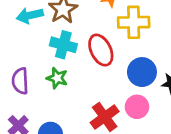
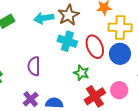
blue circle: (142, 72) -> (120, 54), moved
green star: (57, 78) -> (81, 73), moved

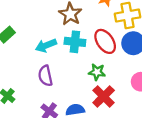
cyan arrow: (44, 18) -> (46, 45), moved
red cross: (95, 96) -> (104, 96), moved

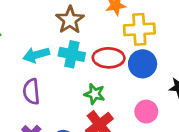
red ellipse: (105, 41) -> (109, 58), turned -60

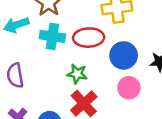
cyan arrow: (36, 55) -> (16, 25), moved
blue circle: (143, 64) -> (124, 55), moved

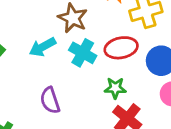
cyan cross: (52, 36) -> (83, 53), turned 30

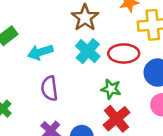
cyan arrow: (42, 47) -> (40, 52), moved

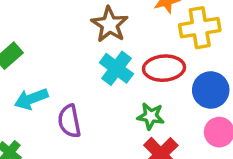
cyan arrow: (40, 52) -> (31, 99), moved

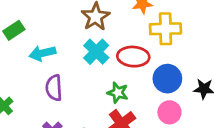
cyan arrow: (31, 99) -> (42, 53), moved

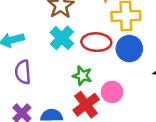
blue circle: (167, 79) -> (129, 49), moved
pink circle: (169, 112) -> (112, 92), moved

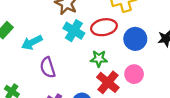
blue circle: (129, 49) -> (135, 39), moved
pink circle: (112, 92) -> (134, 74), moved

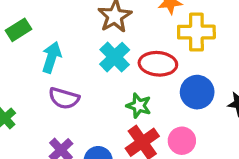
cyan arrow: (32, 42) -> (51, 57), turned 120
purple semicircle: (48, 67) -> (64, 98), turned -72

